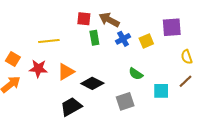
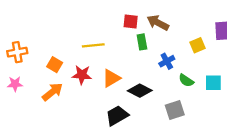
blue cross: (123, 39) -> (167, 61), moved
cyan square: (161, 91) -> (213, 83), moved

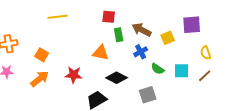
brown arrow: (158, 23) -> (142, 30), moved
yellow line: (93, 45) -> (58, 17), moved
red star: (82, 75) -> (74, 75), moved
orange triangle: (111, 78) -> (101, 53), moved, turned 42

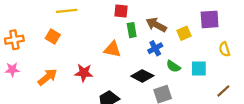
orange square: (42, 55) -> (53, 37), moved
brown line: (205, 76) -> (223, 91), moved
black diamond: (117, 78) -> (142, 76), moved

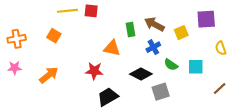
red square: (121, 11) -> (91, 11), moved
red star: (84, 73) -> (94, 71), moved

